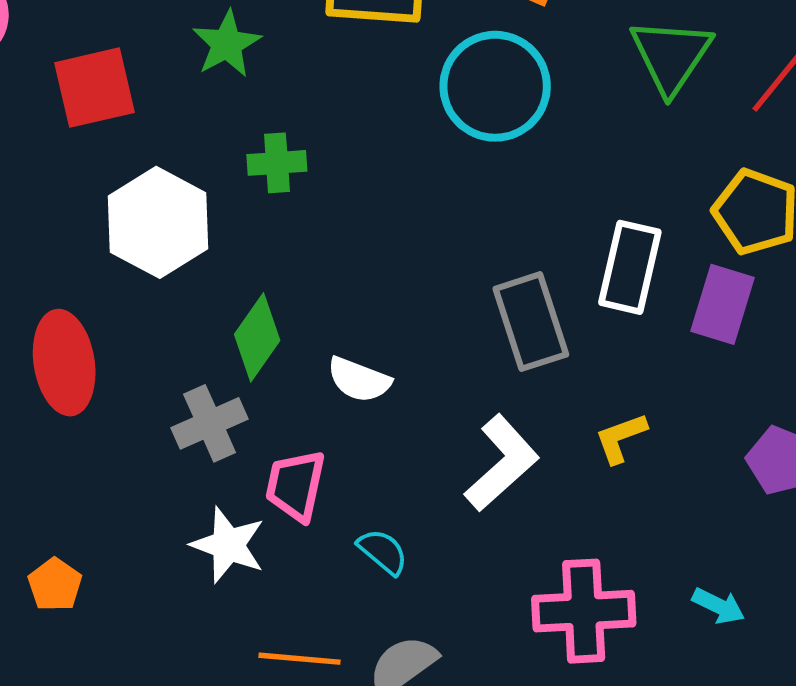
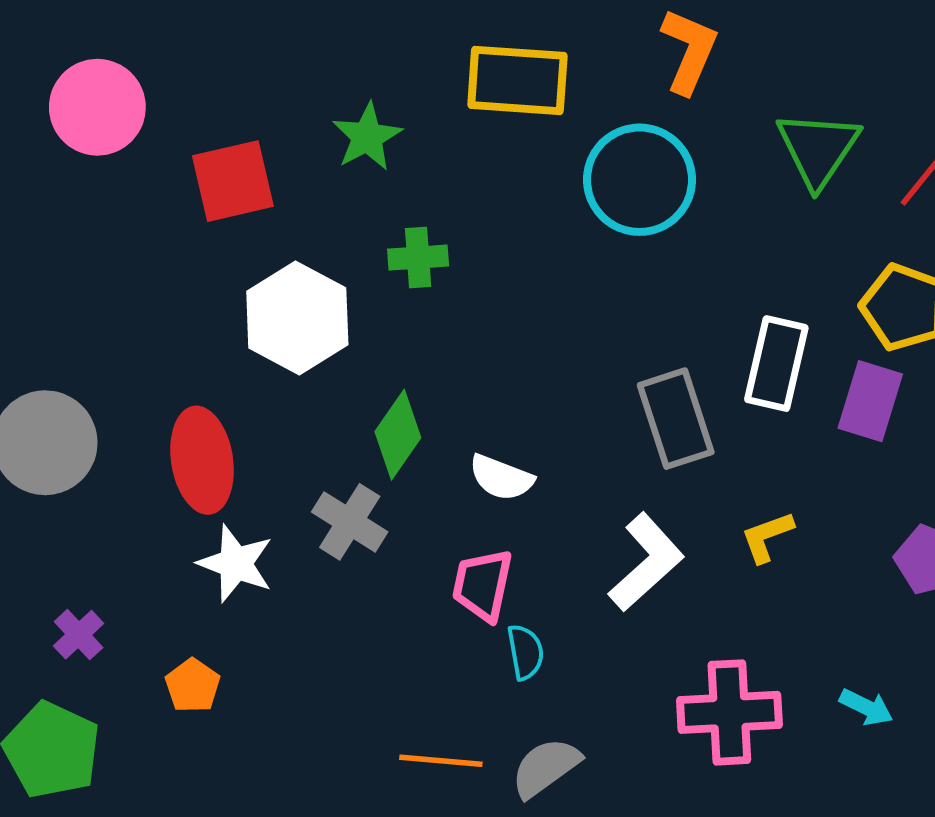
gray cross: (210, 423) -> (350, 522), turned -34
pink trapezoid: (295, 485) -> (482, 585), moved
white star: (228, 545) -> (236, 563), moved
cyan semicircle: (383, 552) -> (525, 652), turned 40

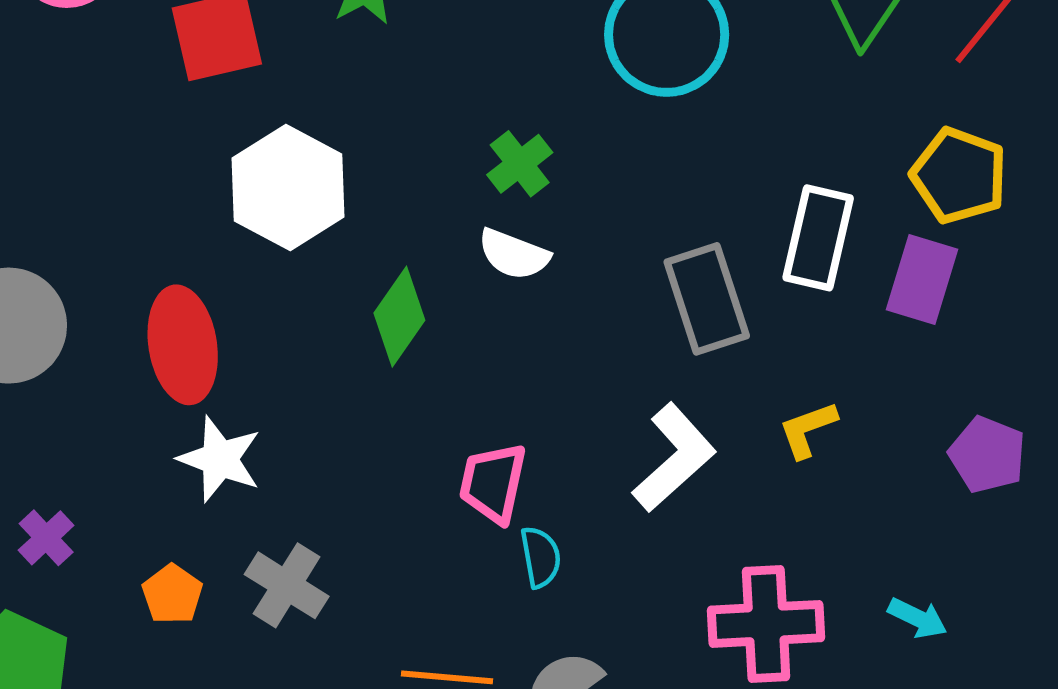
green cross: (418, 258) -> (520, 164), moved, turned -34
white semicircle: (501, 478) -> (514, 254), moved
gray cross: (350, 522) -> (287, 585), moved

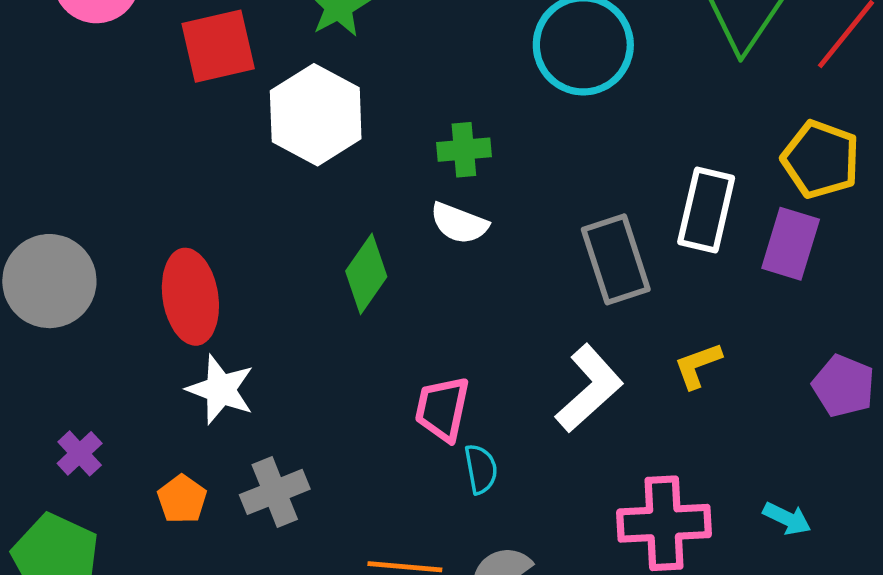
green cross: (520, 164) -> (464, 150), turned 33
white hexagon: (288, 187) -> (316, 115), moved
gray cross: (287, 585) -> (275, 492), turned 36

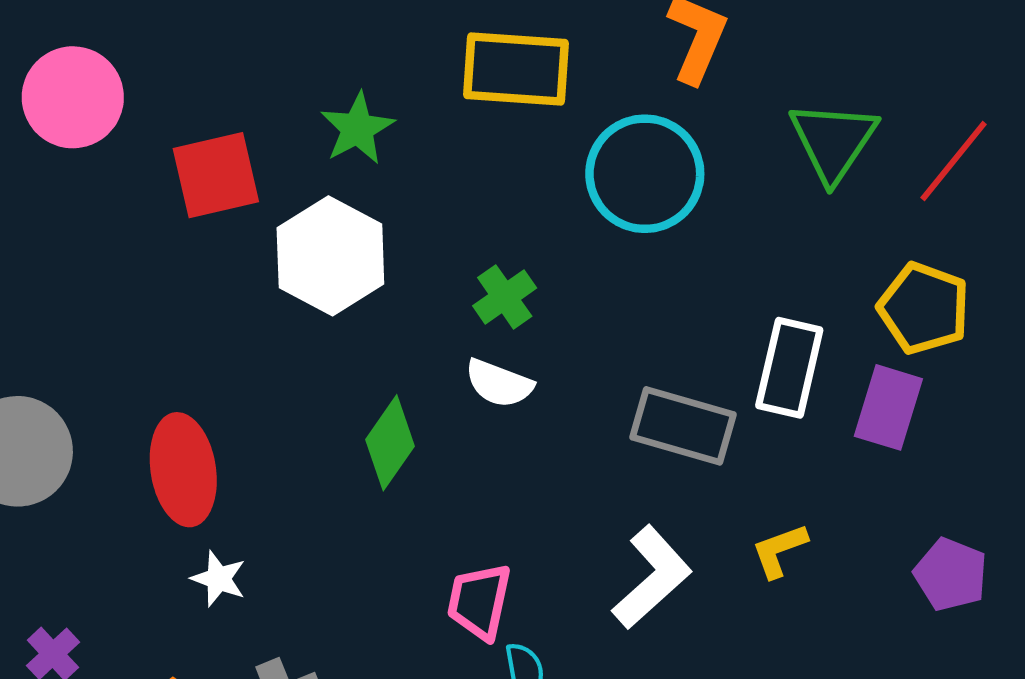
green cross: (464, 150) -> (505, 297), turned -30
gray rectangle: (616, 259) -> (683, 426), turned -56
white star: (221, 390) -> (219, 579), size x0.7

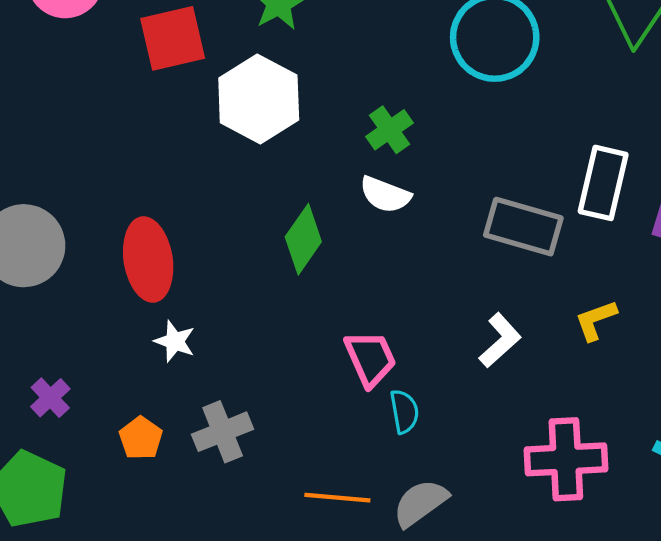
white L-shape: (652, 577) -> (500, 340), size x0.7
pink trapezoid: (479, 601) -> (370, 358), turned 144

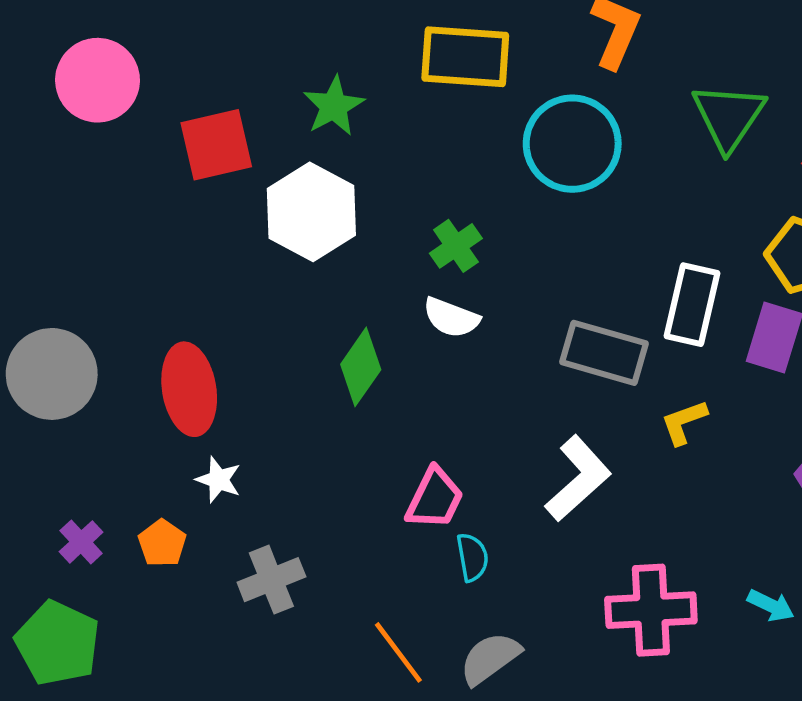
yellow L-shape: (596, 320) -> (684, 422), moved
white L-shape: (500, 340) -> (578, 479), size x1.4
pink trapezoid: (370, 358) -> (435, 499), turned 50
orange pentagon: (141, 438) -> (162, 543), moved
orange line: (337, 498) -> (398, 652), turned 48

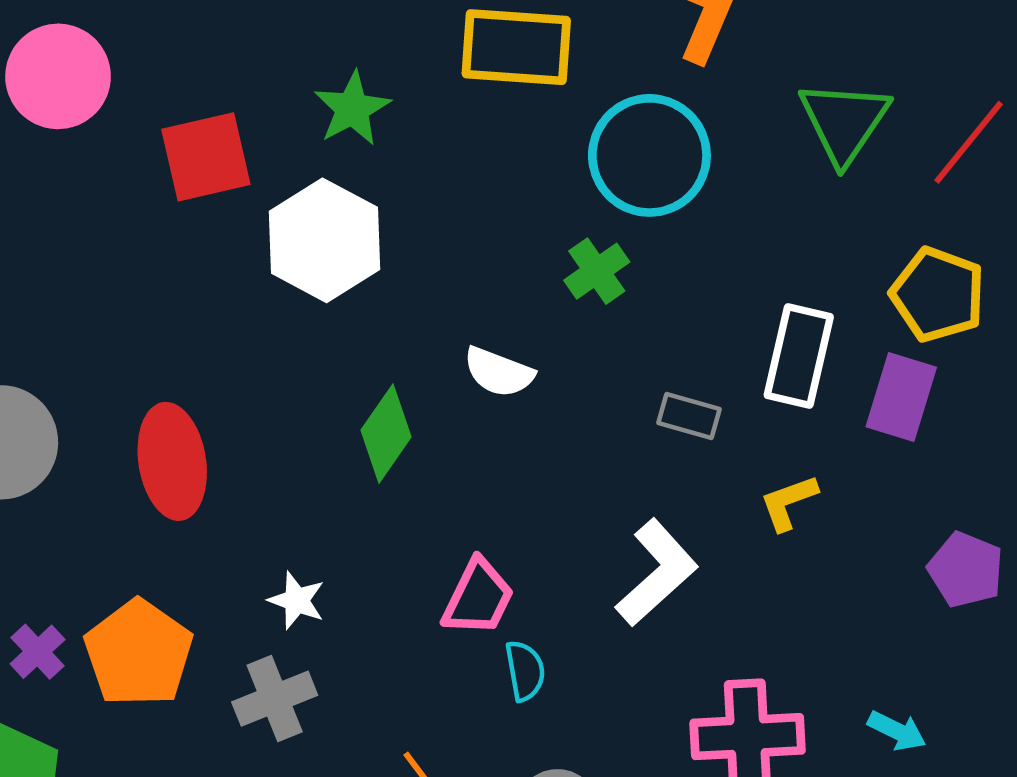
green cross: (456, 246) -> (597, 271), moved
gray rectangle: (604, 353) -> (689, 416), size x0.6
white star: (219, 480) -> (297, 600), moved
orange pentagon: (162, 543) -> (139, 653), size x1.8

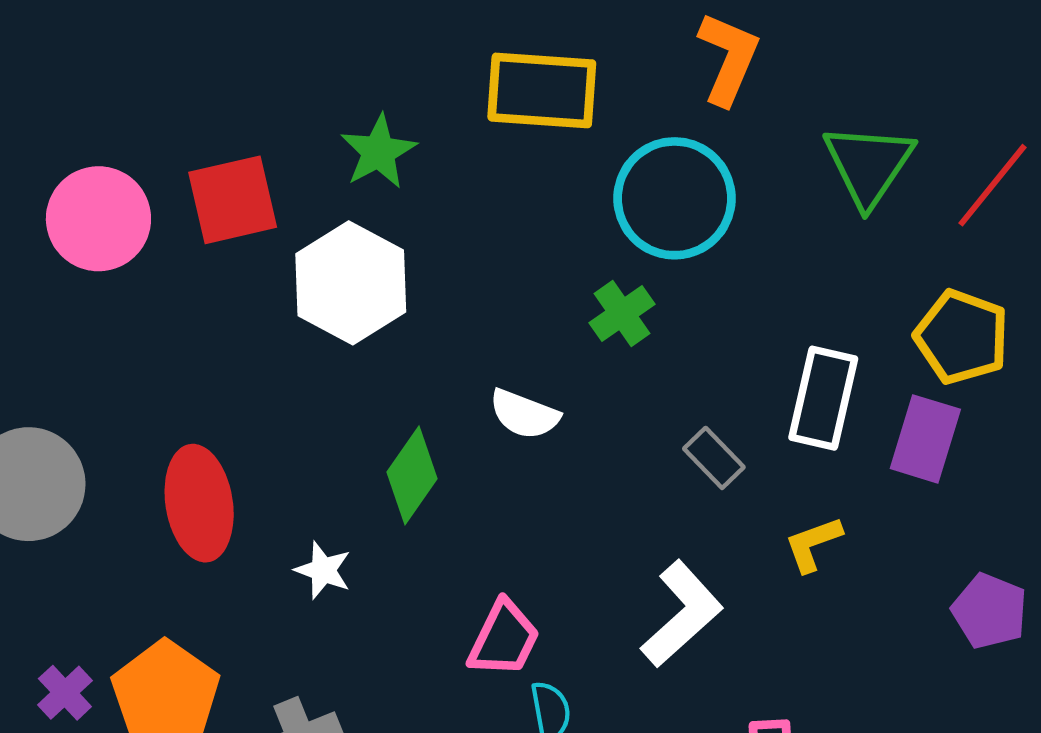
pink circle: (58, 76) -> (98, 219), moved
gray rectangle: (689, 416) -> (714, 458), turned 30
white star: (297, 600) -> (323, 570), moved

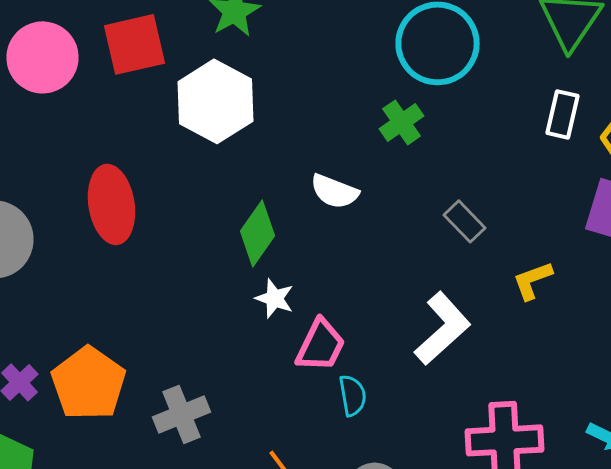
white rectangle: (823, 398) -> (562, 114), moved, size x0.7
red ellipse: (199, 503) -> (112, 204), moved
white star: (323, 570) -> (274, 298), moved

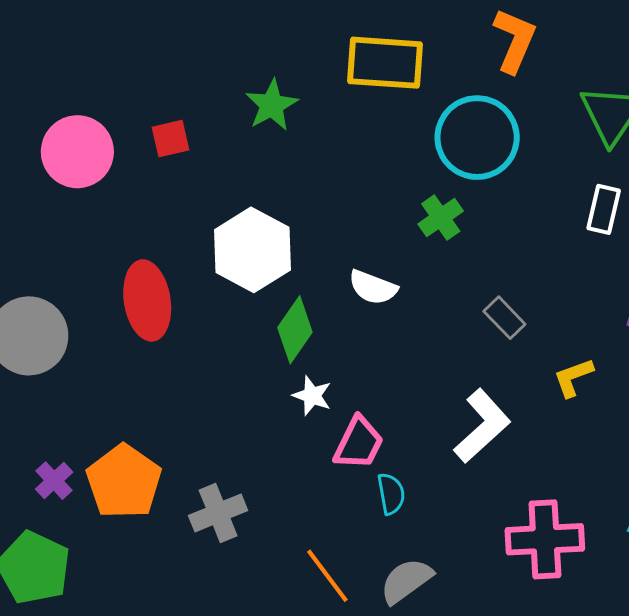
red square: (134, 44) -> (170, 139), size x0.6
white hexagon: (216, 101) -> (252, 250), moved

